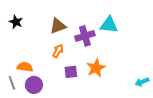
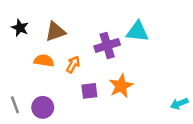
brown triangle: (58, 26) -> (55, 32), moved
orange semicircle: (25, 67) -> (44, 61), moved

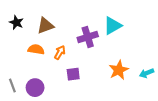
cyan triangle: (137, 32) -> (112, 26), turned -36
orange star: (121, 86) -> (119, 70), moved
cyan arrow: (179, 104) -> (147, 73), moved

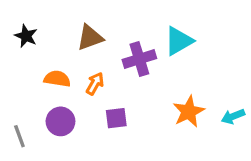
brown triangle: (45, 26) -> (90, 38), moved
purple circle: (35, 88) -> (60, 121), moved

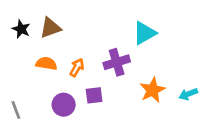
brown triangle: (90, 38) -> (50, 28), moved
purple cross: (139, 59) -> (117, 62), moved
purple circle: (60, 121) -> (64, 105), moved

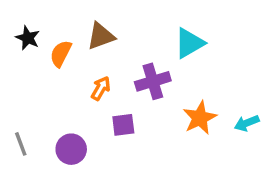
brown triangle: (50, 28) -> (101, 36), moved
orange semicircle: (46, 64) -> (61, 54), moved, turned -72
purple circle: (64, 105) -> (71, 149), moved

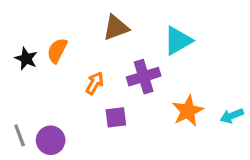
brown triangle: (101, 36) -> (116, 28), moved
black star: (28, 38) -> (26, 59), moved
purple circle: (71, 149) -> (51, 140), moved

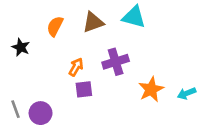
cyan triangle: (178, 41) -> (134, 17), moved, turned 45
orange semicircle: (57, 50) -> (55, 26), moved
purple square: (116, 117) -> (84, 89), moved

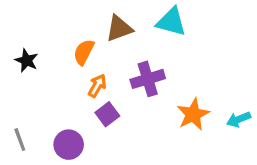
orange semicircle: (55, 26) -> (84, 52), moved
purple square: (84, 89) -> (107, 114), turned -30
purple circle: (41, 113) -> (69, 145), moved

